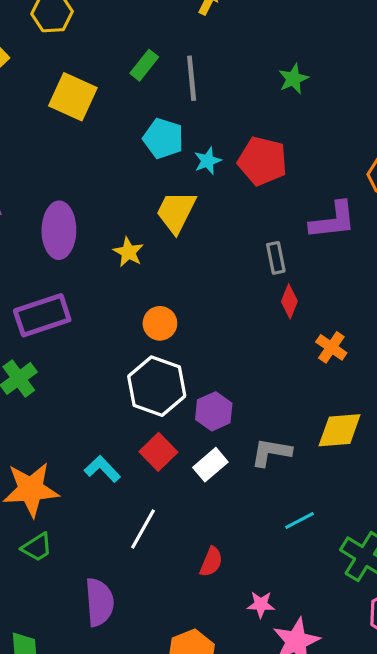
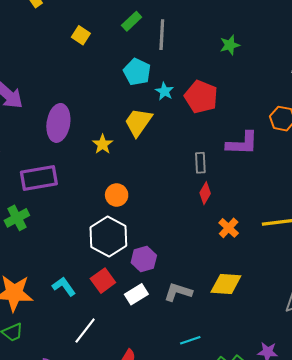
yellow square: (73, 97) -> (81, 35), size x0.6
cyan star: (208, 161) -> (164, 91), turned -30

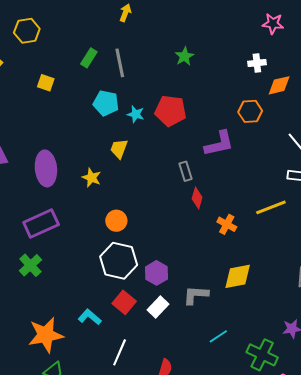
yellow trapezoid: (138, 122) -> (119, 149), size x0.7

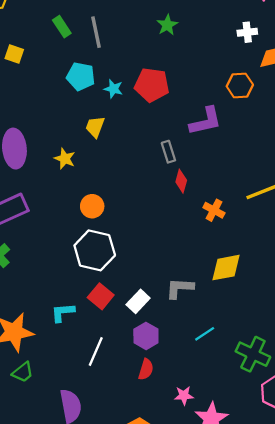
green rectangle: (89, 58) -> (62, 27), turned -66
purple hexagon: (157, 273) -> (146, 336), moved
cyan L-shape: (90, 317) -> (63, 312), turned -45

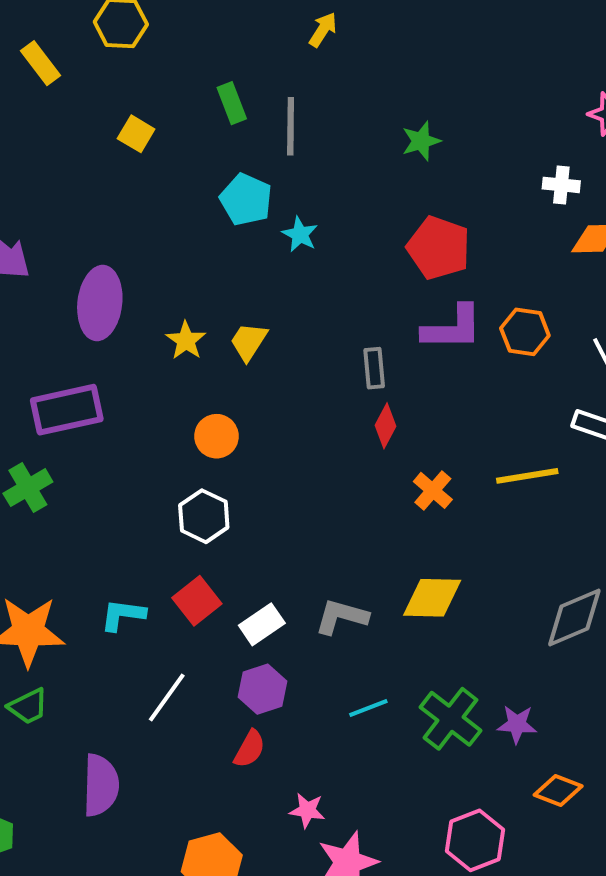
red pentagon: (152, 85) -> (439, 248), moved
orange hexagon: (240, 86) -> (525, 332), moved
yellow trapezoid: (95, 127) -> (249, 342), moved
white hexagon: (95, 250) -> (204, 516), size x0.7
green cross: (253, 354) -> (451, 719), moved

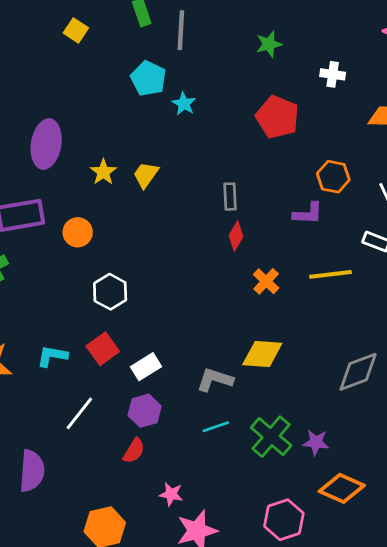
white cross: (561, 185) -> (333, 74), moved
purple L-shape: (452, 328) -> (308, 213), moved, size x0.7
orange circle: (217, 436) -> (78, 232), moved
gray L-shape: (341, 617) -> (215, 380), moved
orange diamond: (558, 790) -> (342, 488), size x1.4

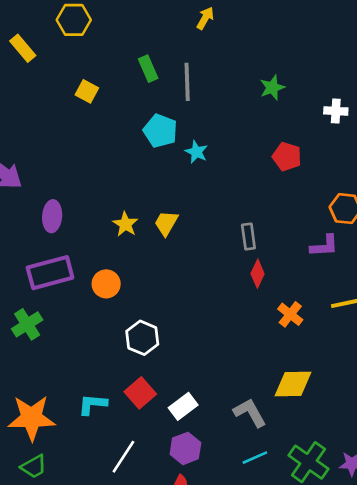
red pentagon: (277, 117) -> (287, 156), size x0.7
purple ellipse: (46, 144) -> (52, 216), moved, size x0.7
gray L-shape: (215, 380) -> (250, 413), turned 48

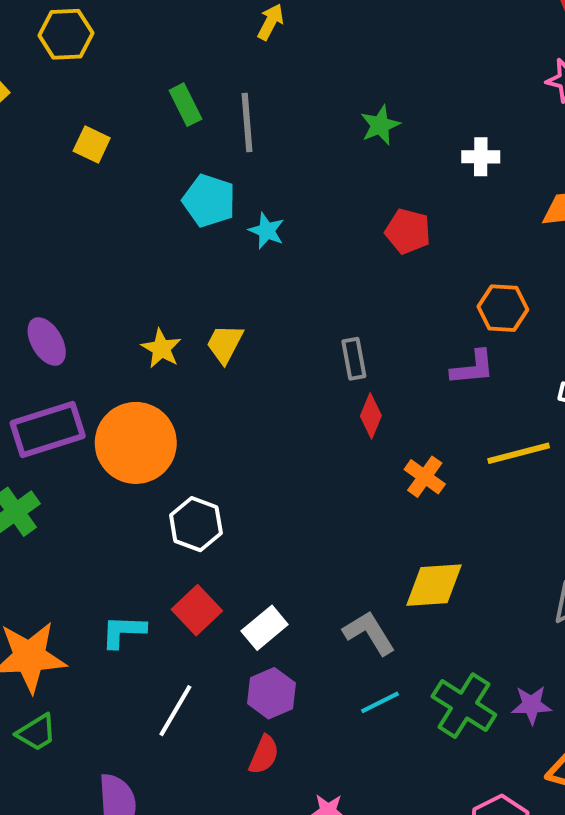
purple ellipse: (52, 216) -> (47, 342), turned -32
orange circle: (106, 284) -> (136, 443), size x1.8

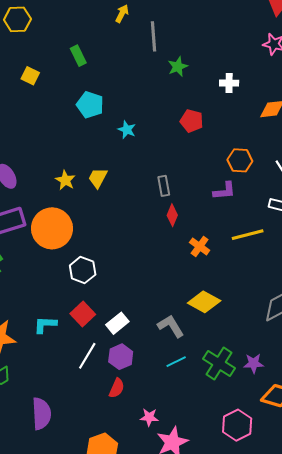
gray line: (247, 122) -> (154, 36), moved
cyan star: (267, 231) -> (127, 130), moved
yellow diamond: (434, 585) -> (204, 302), turned 32
white line: (175, 711) -> (87, 356), moved

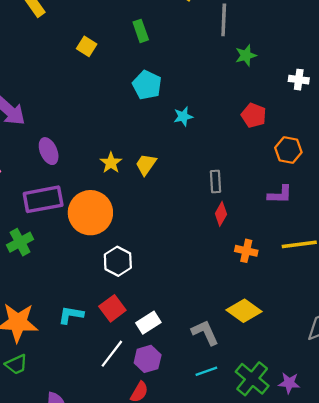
cyan star: (127, 130) -> (183, 116), turned 30
orange hexagon: (240, 160) -> (288, 150), moved
orange cross: (200, 246) -> (246, 251), turned -30

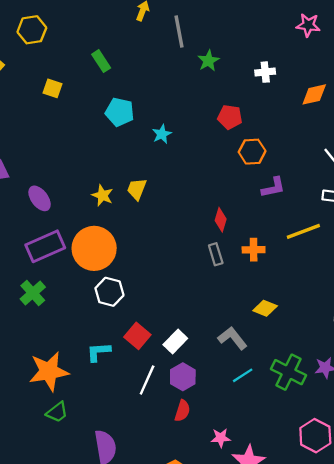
orange hexagon: (288, 150) -> (252, 152), moved
gray rectangle: (216, 181) -> (216, 254), moved
white hexagon: (118, 261) -> (109, 292), moved
yellow diamond: (244, 311) -> (265, 308), size x0.7

